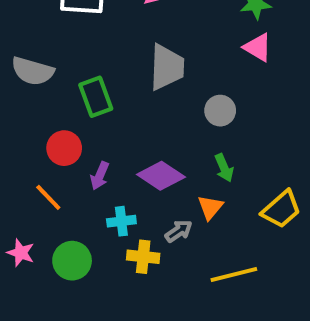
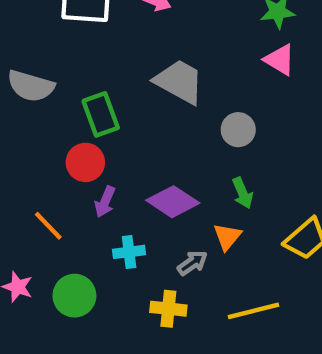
gray trapezoid: (167, 67) -> (179, 82), turned -63
red circle: (64, 148) -> (85, 162), moved
yellow cross: (143, 257) -> (168, 309), moved

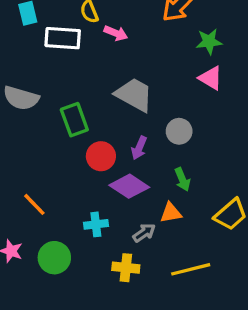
red circle: (85, 162) -> (101, 156), moved
purple arrow: (105, 202) -> (139, 148), moved
orange triangle: (227, 237) -> (171, 213), turned 40

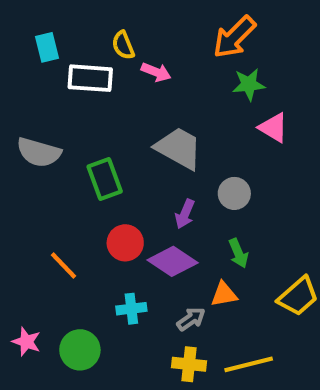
green star: (209, 41) -> (249, 84), moved
red circle: (101, 156) -> (125, 243), moved
orange line: (34, 204) -> (63, 265), moved
yellow cross: (126, 268) -> (189, 364), moved

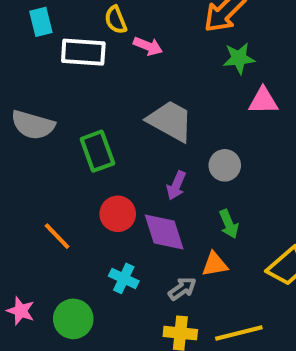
pink triangle: (273, 128) -> (263, 101), turned -32
purple diamond: (173, 261) -> (164, 232), turned 39
cyan cross: (131, 309) -> (124, 278), turned 32

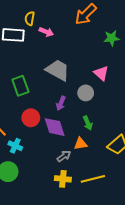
yellow semicircle: (116, 20) -> (30, 18), turned 32
green star: (239, 58) -> (112, 38), moved
pink triangle: (263, 101) -> (101, 73), moved, turned 42
cyan cross: (124, 278) -> (15, 146), moved

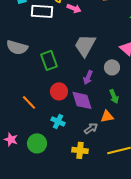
gray trapezoid: (58, 70) -> (85, 45), turned -90
cyan cross: (15, 146) -> (58, 121), moved
yellow cross: (63, 179) -> (80, 150), moved

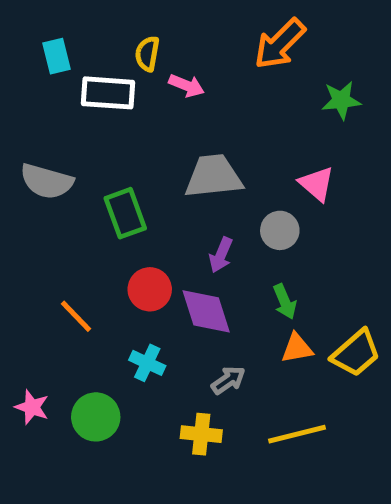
gray trapezoid: (85, 45) -> (214, 176), turned 55
orange triangle: (107, 116) -> (297, 348), moved

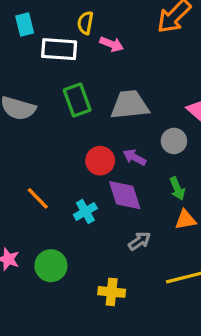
green rectangle: (125, 213) -> (77, 100), moved
purple arrow: (221, 255) -> (135, 157), turned 95
red circle: (150, 289) -> (100, 161), moved
cyan cross: (147, 363) -> (85, 212), moved, turned 35
yellow cross: (201, 434) -> (112, 292), moved

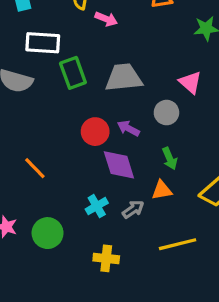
white rectangle: (59, 49) -> (43, 43), moved
cyan cross: (85, 212) -> (97, 206), moved
orange triangle: (185, 220) -> (162, 190), moved

